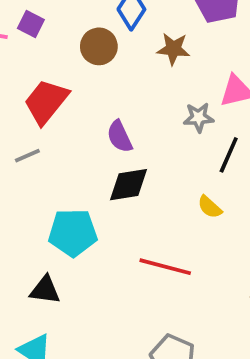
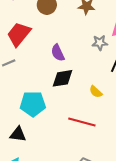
yellow semicircle: (210, 207) -> (96, 92), moved

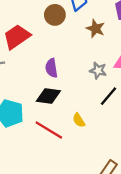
red line: (82, 122) -> (49, 130), moved

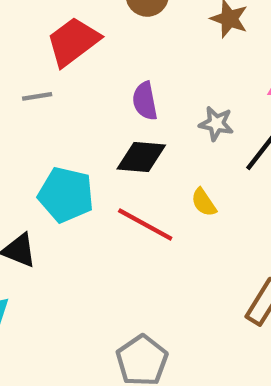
gray star: (98, 71) -> (216, 124), moved

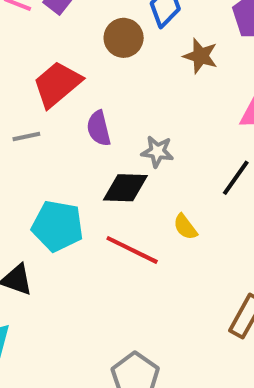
purple semicircle: (145, 101) -> (99, 128), moved
gray star: (216, 124) -> (157, 152), moved

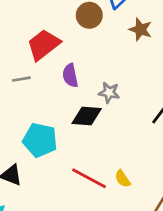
yellow semicircle: (185, 227) -> (123, 179), moved
red line: (132, 250) -> (89, 178), moved

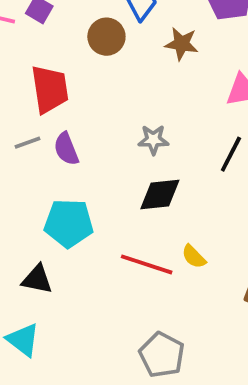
red trapezoid: (43, 45) -> (50, 89), turned 129
purple semicircle: (70, 75) -> (66, 149), moved
black diamond: (87, 116) -> (160, 195), moved

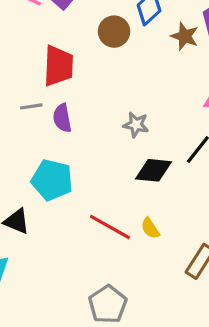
brown star: (182, 44) -> (185, 36), moved
black diamond: (160, 195) -> (153, 170), moved

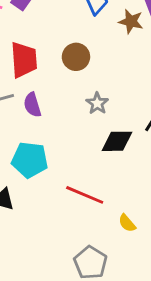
brown circle: (114, 32) -> (76, 57), moved
gray star: (136, 125) -> (97, 103), turned 30
yellow semicircle: (150, 228) -> (127, 223), moved

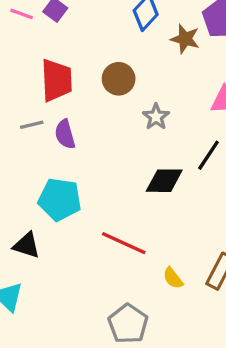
gray star: (97, 103) -> (156, 117), moved

